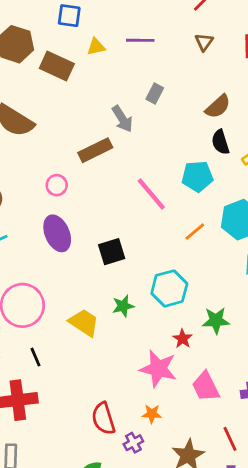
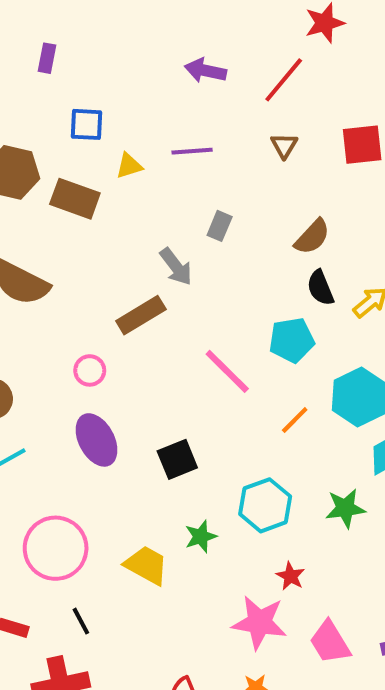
green star: (216, 321) -> (345, 508), moved

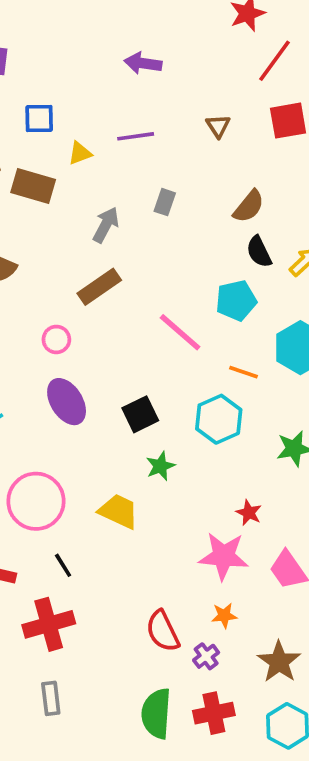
red line: (284, 80) -> (275, 61), moved
gray arrow: (176, 267) -> (106, 225), moved, turned -111
orange line: (295, 420) -> (244, 372), turned 68
cyan hexagon: (265, 505) -> (219, 419), moved
green star: (201, 536) -> (160, 466), moved

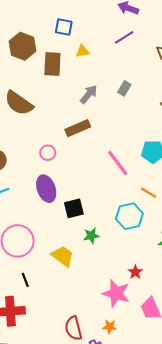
purple line: (136, 136) -> (124, 37), moved, turned -36
brown rectangle: (33, 186) -> (52, 64), turned 65
black square: (140, 414) -> (74, 208), moved

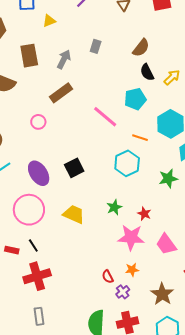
brown rectangle: (52, 64) -> (29, 56), moved
purple ellipse: (46, 189) -> (39, 173), moved
green star: (91, 236) -> (114, 207), moved
black line: (25, 280) -> (33, 245), moved
red semicircle: (73, 328) -> (108, 277), moved, size x0.6

